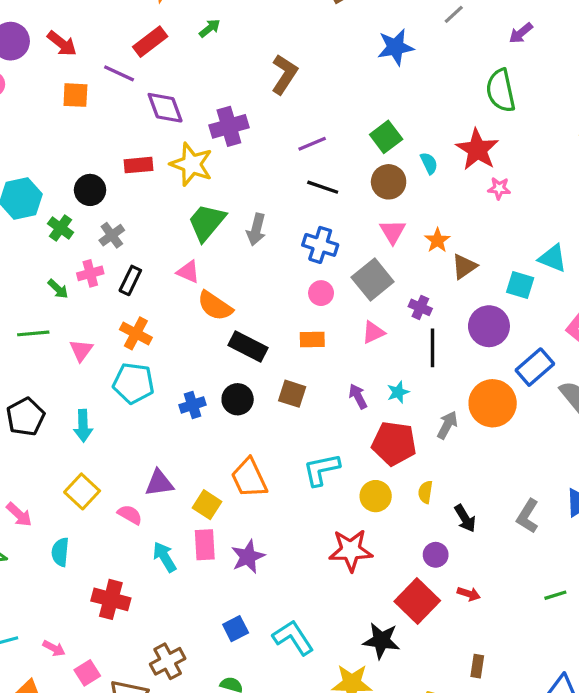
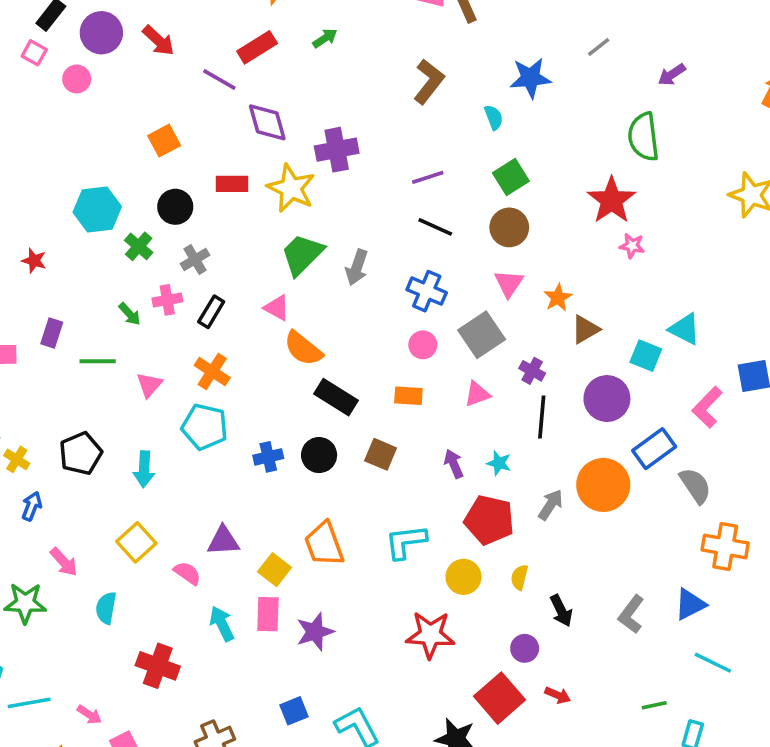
brown L-shape: (284, 74) -> (429, 82), moved
orange square: (75, 95) -> (164, 141), moved, turned -36
cyan semicircle: (429, 163) -> (494, 117), moved
cyan star: (398, 392) -> (499, 463), turned 30

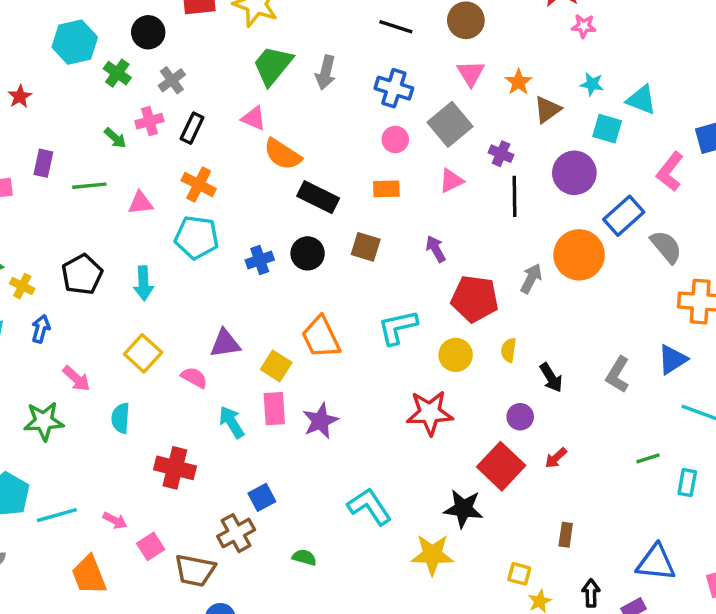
red star: (34, 261) -> (20, 97), turned 30
pink triangle: (149, 385) -> (140, 203), turned 48
cyan star: (499, 463) -> (592, 84), moved
red arrow: (558, 695) -> (556, 458), turned 120
blue square: (294, 711) -> (262, 497), moved

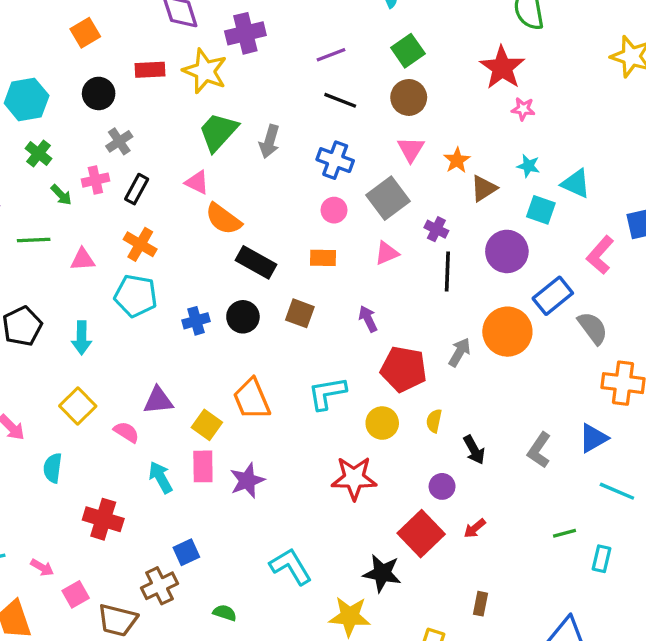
green cross: (117, 73) -> (39, 154), moved

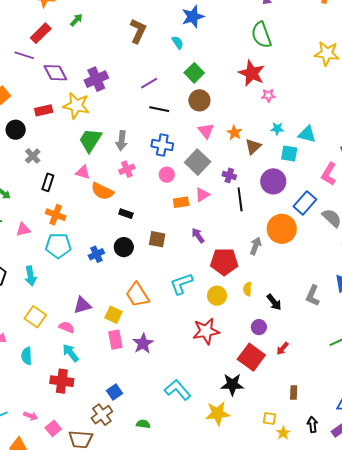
pink cross: (95, 180) -> (127, 169), moved
orange rectangle: (323, 258) -> (181, 202), moved
black rectangle: (256, 262) -> (126, 214), size x0.6
cyan arrow: (161, 477) -> (71, 353), moved

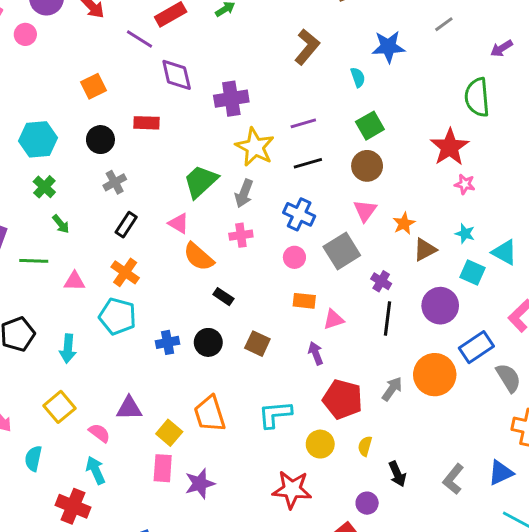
yellow star: (76, 106) -> (255, 147), moved
black line: (159, 109) -> (308, 163), turned -42
pink triangle: (202, 195) -> (334, 320), moved

